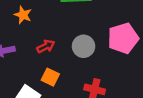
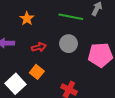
gray circle: (84, 46) -> (69, 44), moved

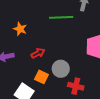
gray circle: (69, 44) -> (61, 69), moved

